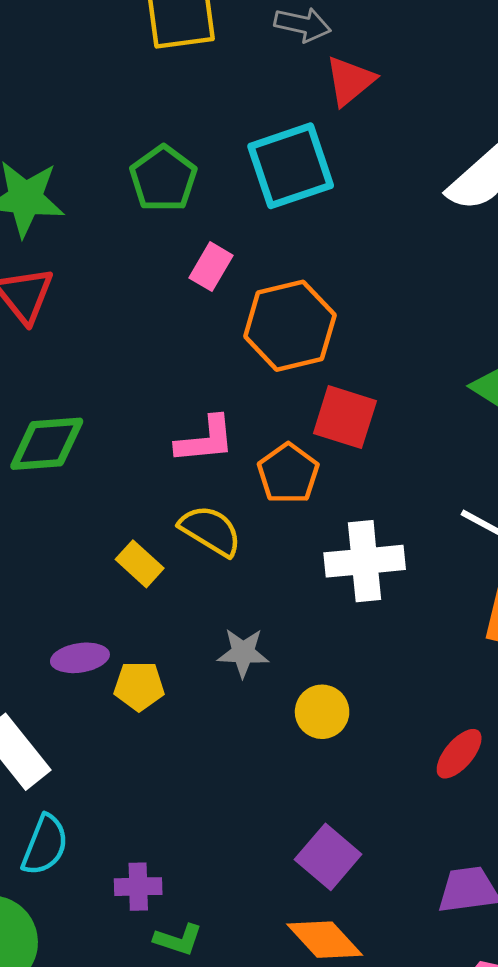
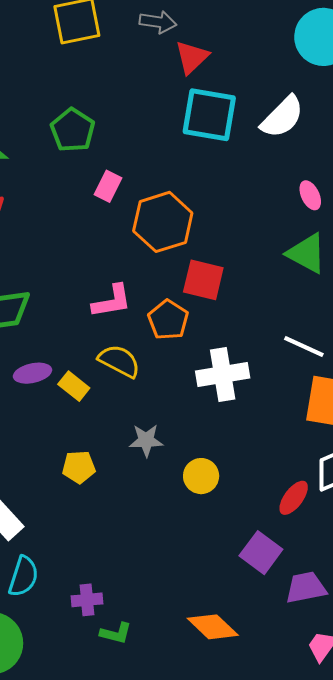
cyan square: (291, 166) -> (209, 115), moved, turned 32
purple ellipse: (80, 658) -> (32, 373), moved
purple square: (328, 857) -> (261, 553), moved

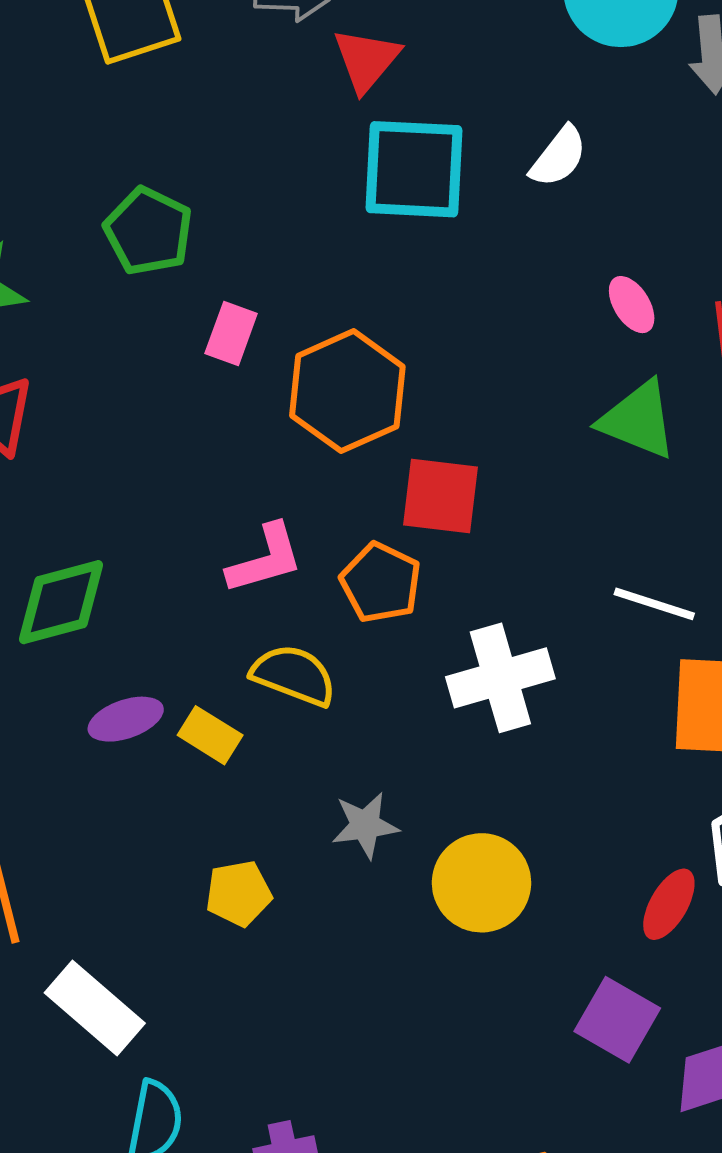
white semicircle: (282, 117) -> (558, 157), size x0.7
yellow circle: (201, 476) -> (482, 883), size x1.4

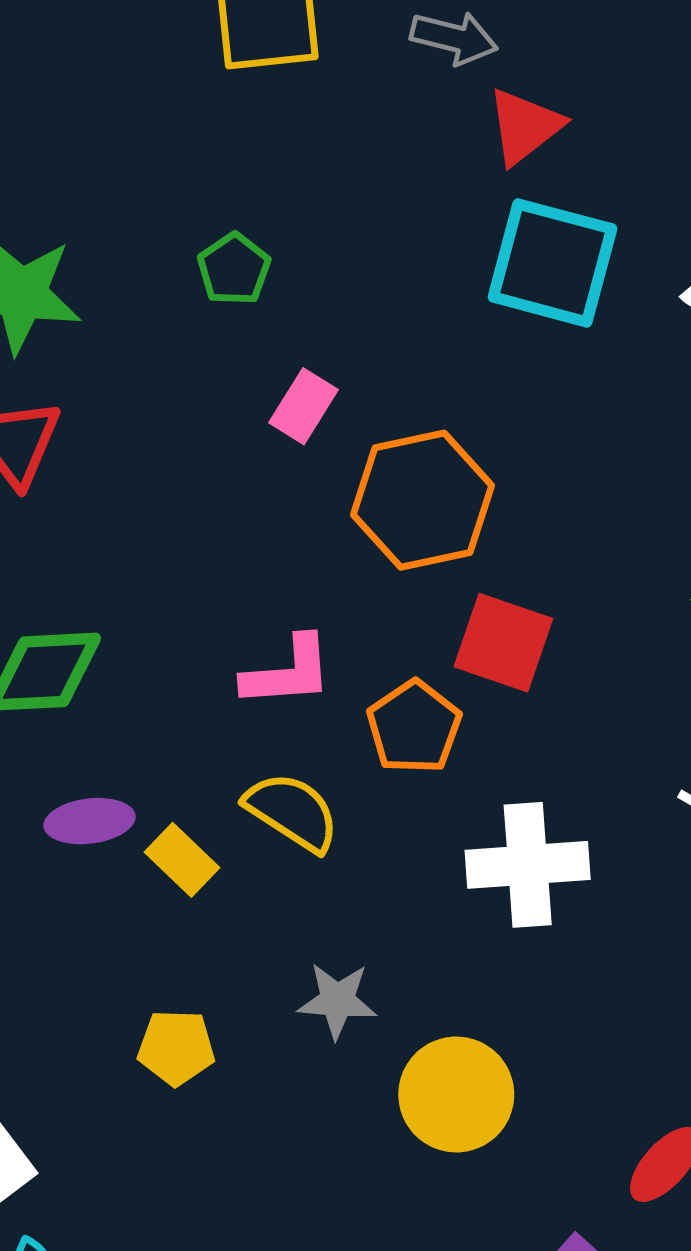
green pentagon: (148, 231) -> (234, 269), size x0.7

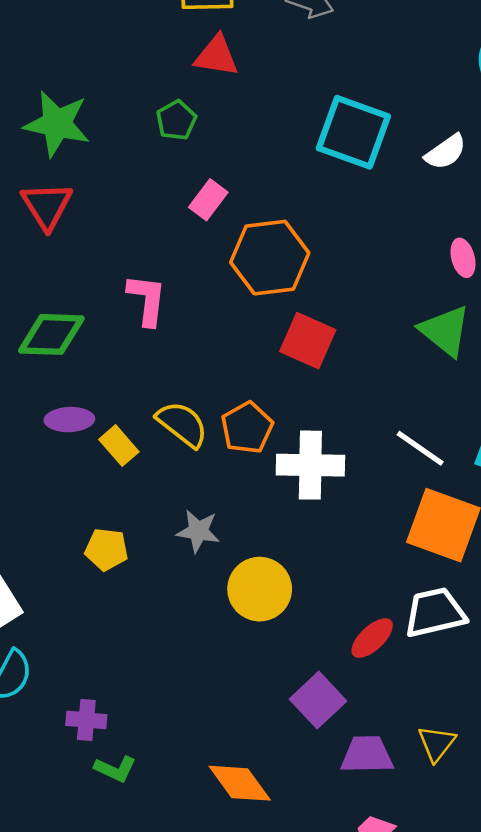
red triangle: (525, 126) -> (216, 56), moved, turned 42
pink L-shape: (288, 672) -> (147, 300), moved, turned -84
orange pentagon: (414, 727) -> (247, 428), moved

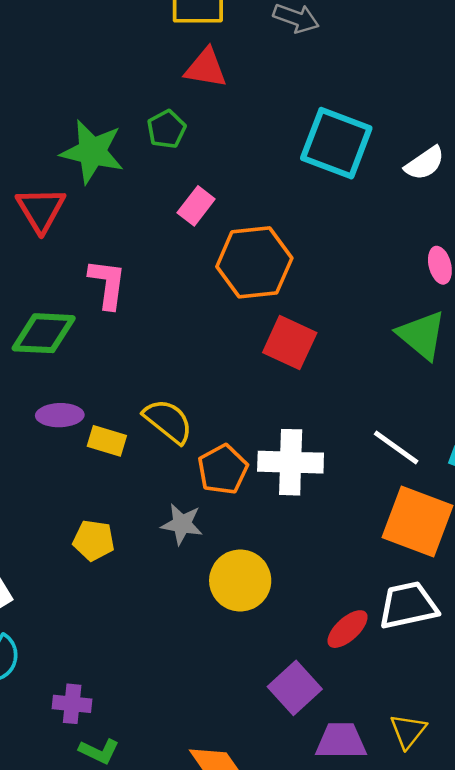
green star: (57, 124) -> (92, 152), moved
pink L-shape: (147, 300) -> (107, 284), moved
orange pentagon: (247, 428) -> (223, 469), moved
yellow rectangle: (119, 446) -> (107, 441), turned -33

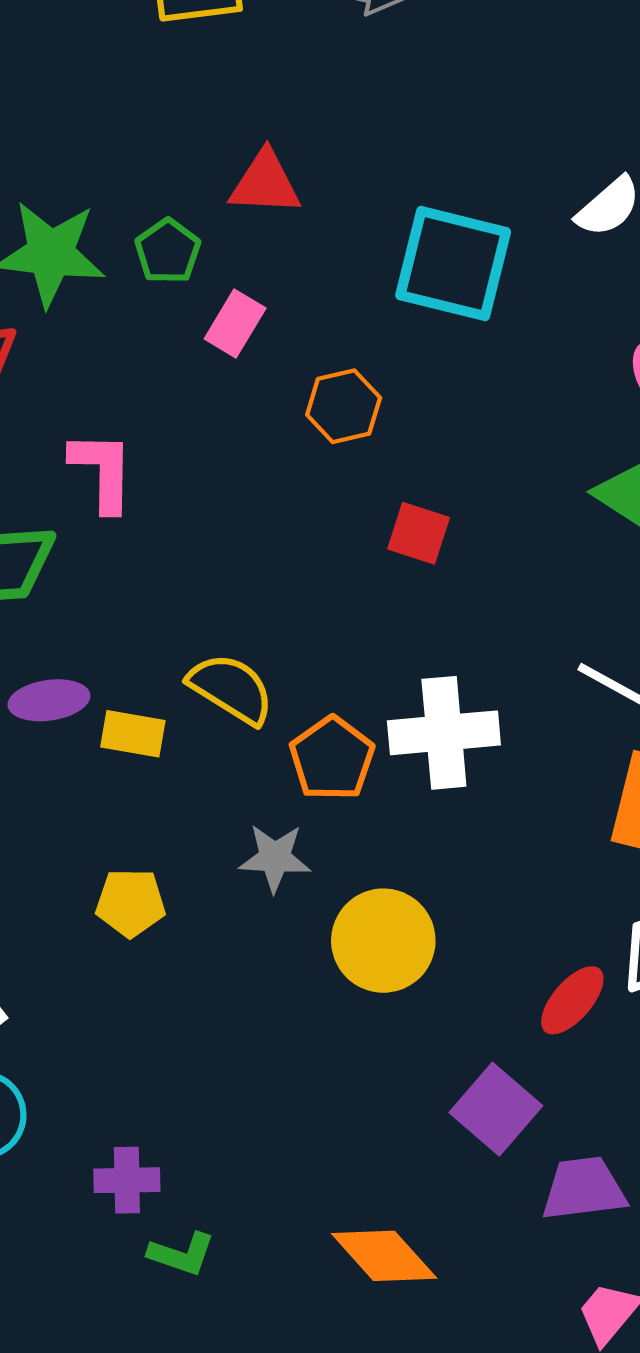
red triangle: (206, 68) -> (265, 183), moved
green pentagon: (166, 129) -> (168, 251), moved
cyan square: (336, 143) -> (453, 264), moved
orange hexagon: (254, 262) -> (344, 406), size x0.6
red square: (290, 343) -> (419, 533), size x0.7

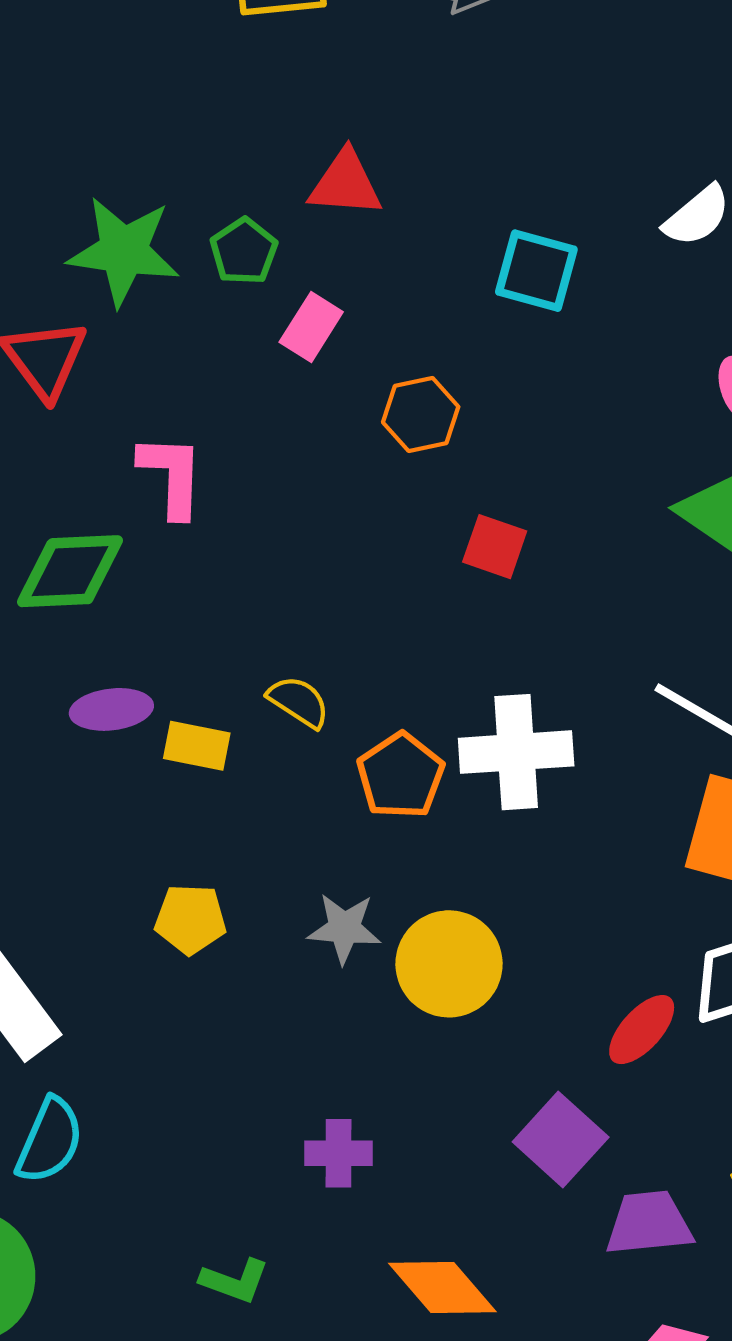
cyan square: (453, 264) -> (536, 271), size x0.7
yellow semicircle: (231, 689) -> (299, 702), size x0.7
gray star: (275, 858) -> (344, 928), moved
purple cross: (127, 1180) -> (339, 1153), moved

